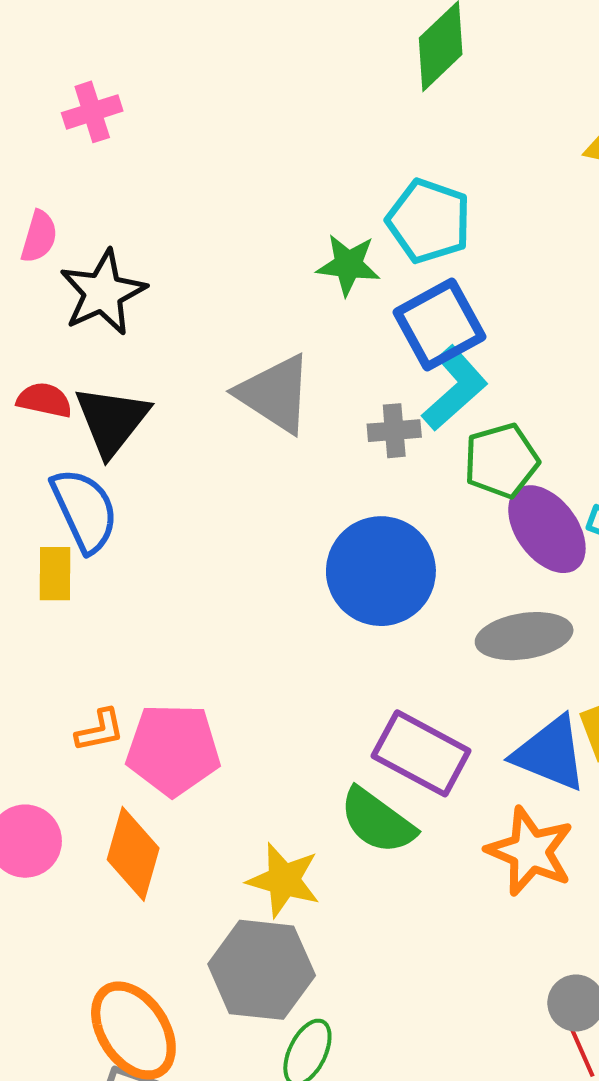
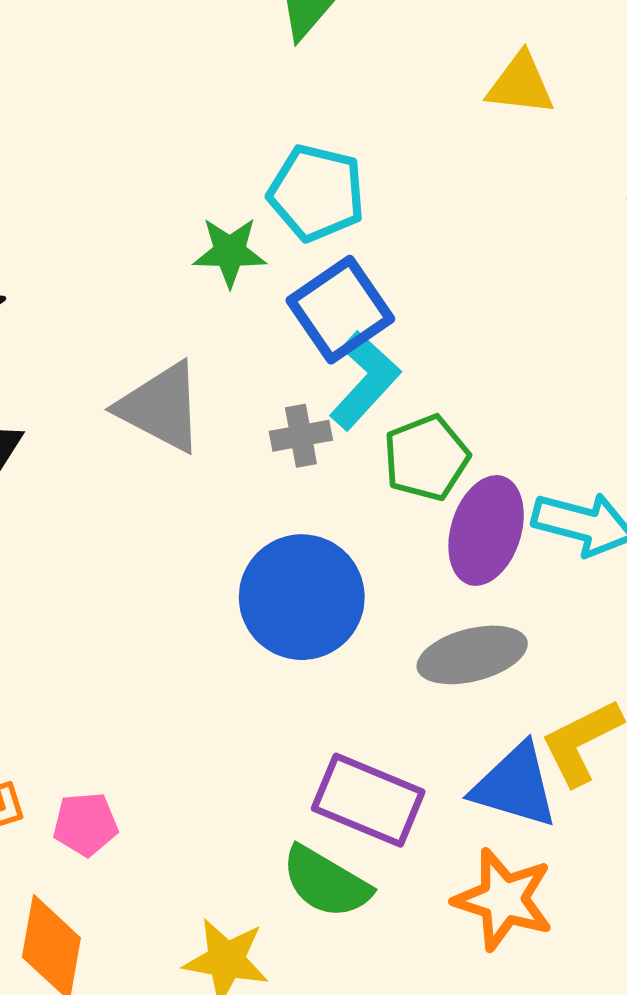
purple ellipse: (547, 529) -> (486, 530), turned 60
pink pentagon: (173, 750) -> (85, 824), size x0.6

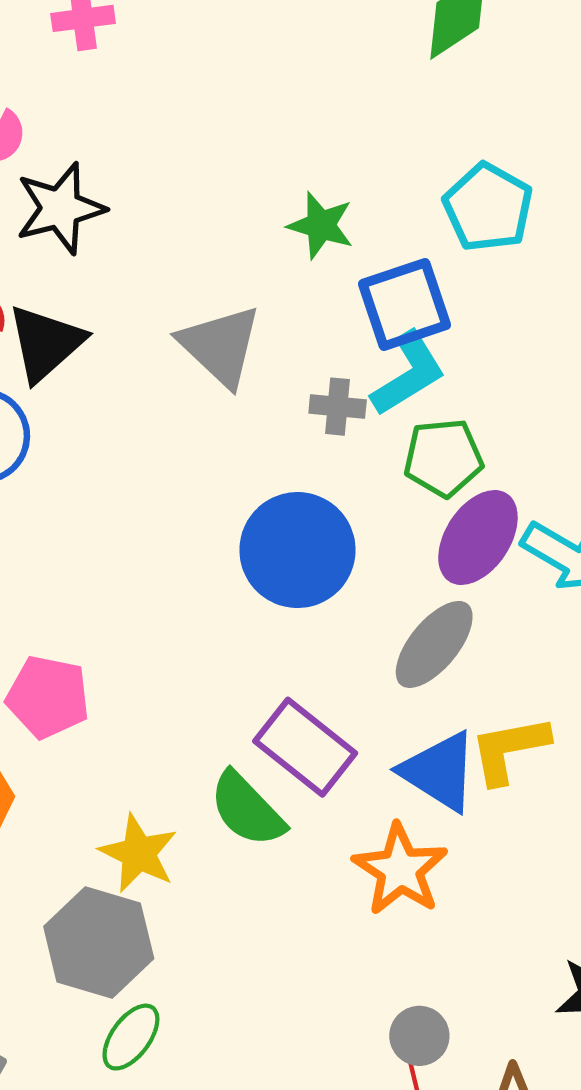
cyan pentagon: (317, 193) -> (488, 207), moved
gray ellipse: (472, 655) -> (434, 644), turned -52
pink pentagon: (85, 824) -> (48, 697), size x1.4

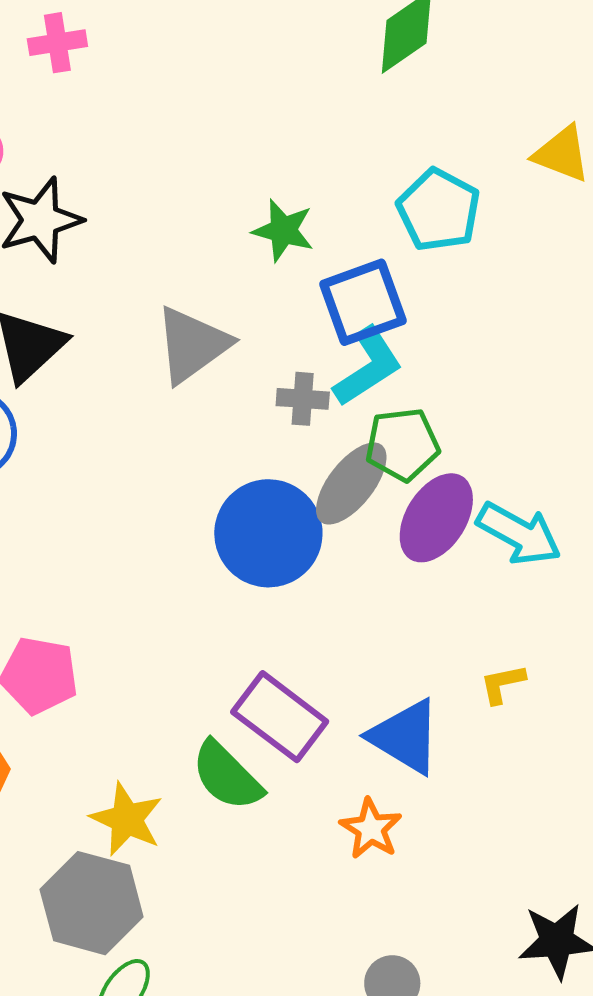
gray triangle: (220, 346) -> (192, 345), turned 42
gray ellipse: (434, 644) -> (351, 483), moved
yellow L-shape: (509, 749) -> (503, 684), moved, size x0.6
orange star: (400, 869) -> (371, 829), size x0.7

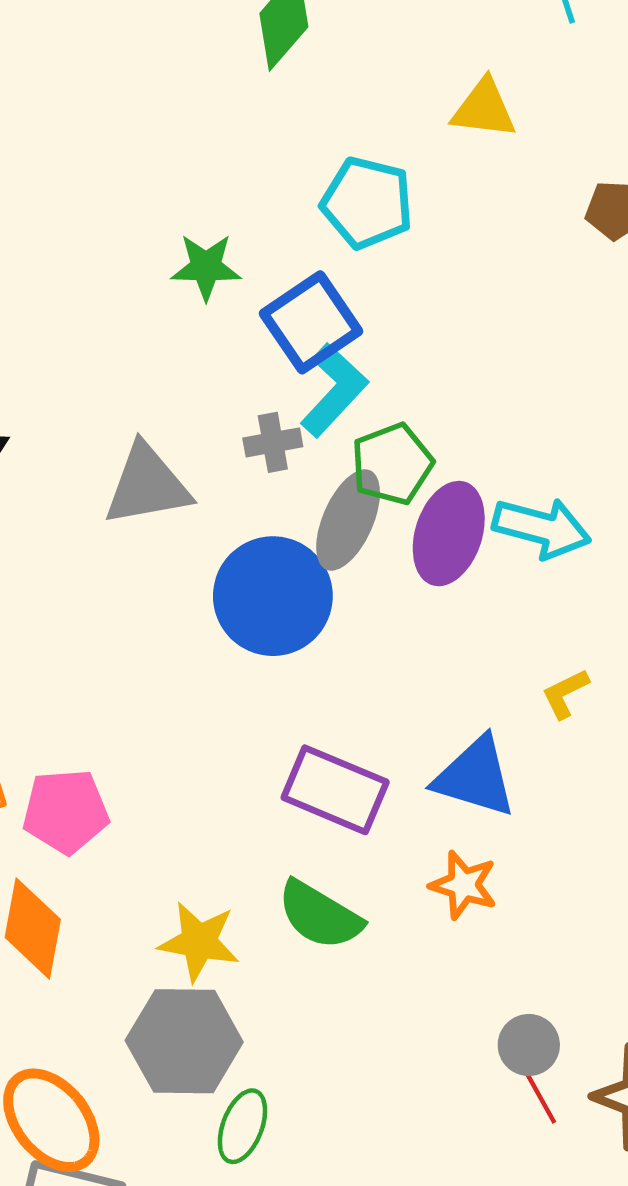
gray triangle: (192, 345) -> (147, 485), moved, turned 40
green semicircle: (227, 776) -> (320, 915), moved

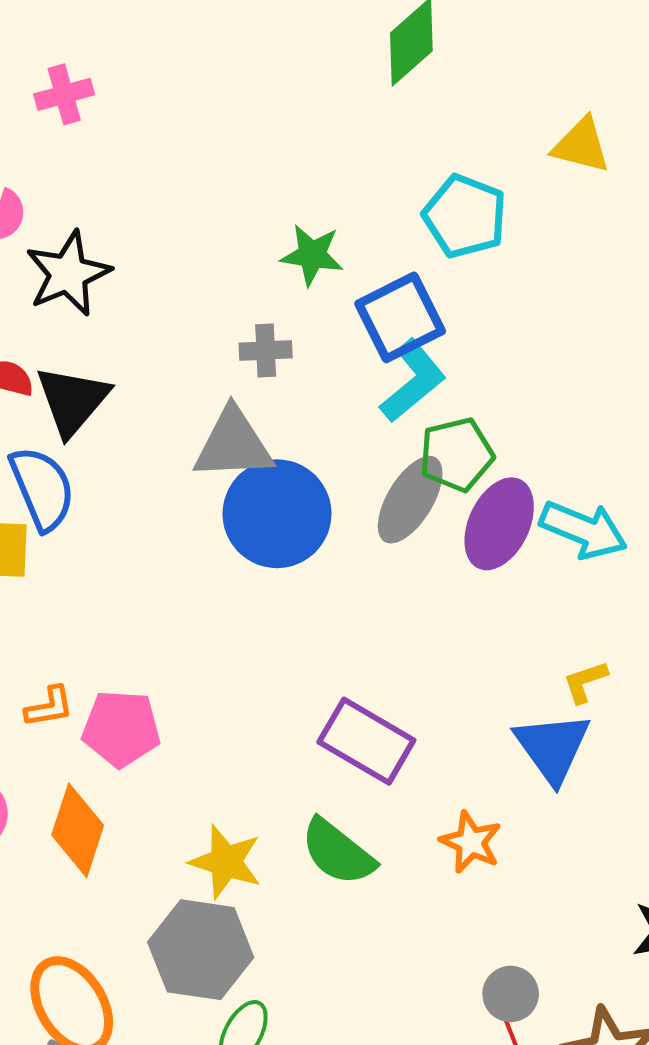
gray cross: (273, 442) -> (266, 350), moved
blue circle: (273, 596) -> (277, 514), moved
blue triangle: (475, 777) -> (552, 747), moved, turned 30

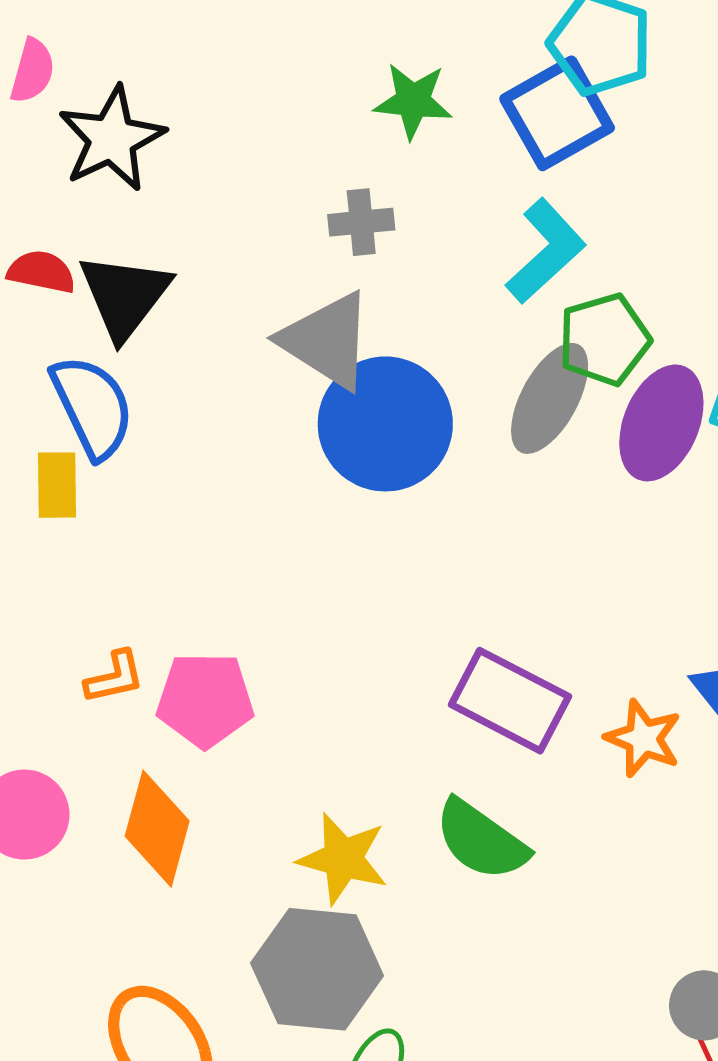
blue square: (400, 317) -> (557, 113), moved
gray triangle: (233, 444) -> (327, 341), turned 38
orange star: (471, 842) -> (643, 738), moved

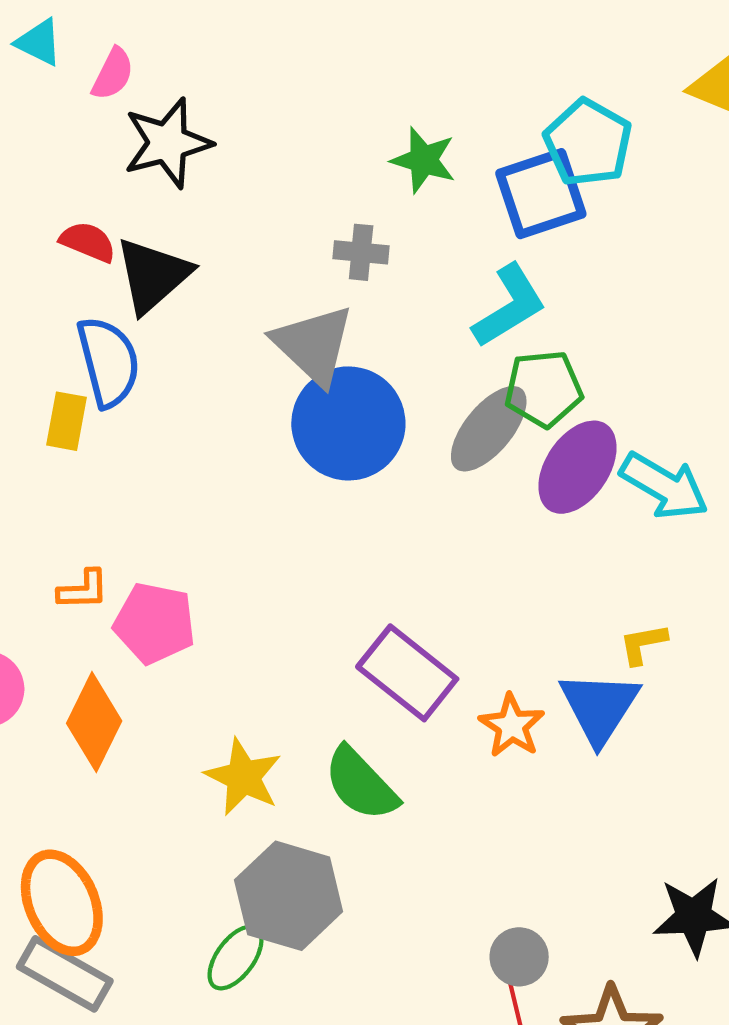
gray hexagon: (317, 969) -> (289, 896), moved

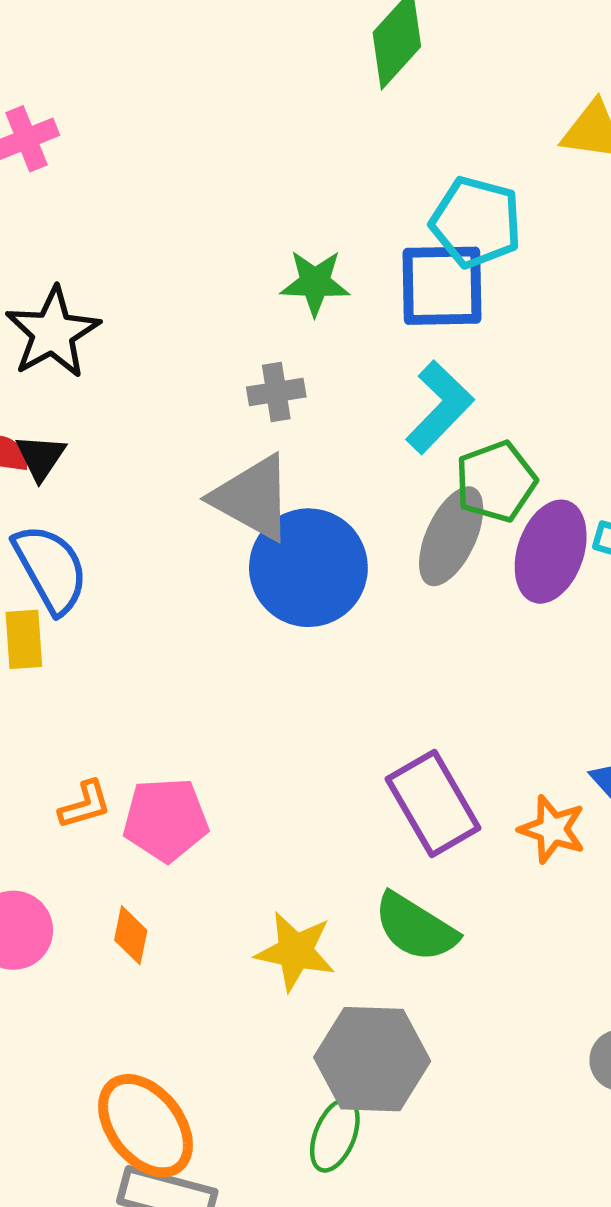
blue square: (541, 194) -> (442, 286), turned 32
black triangle: (153, 275) -> (41, 457), moved, size x0.6
purple rectangle: (407, 673) -> (433, 803), turned 36
orange diamond: (94, 722) -> (131, 935), size x0.6

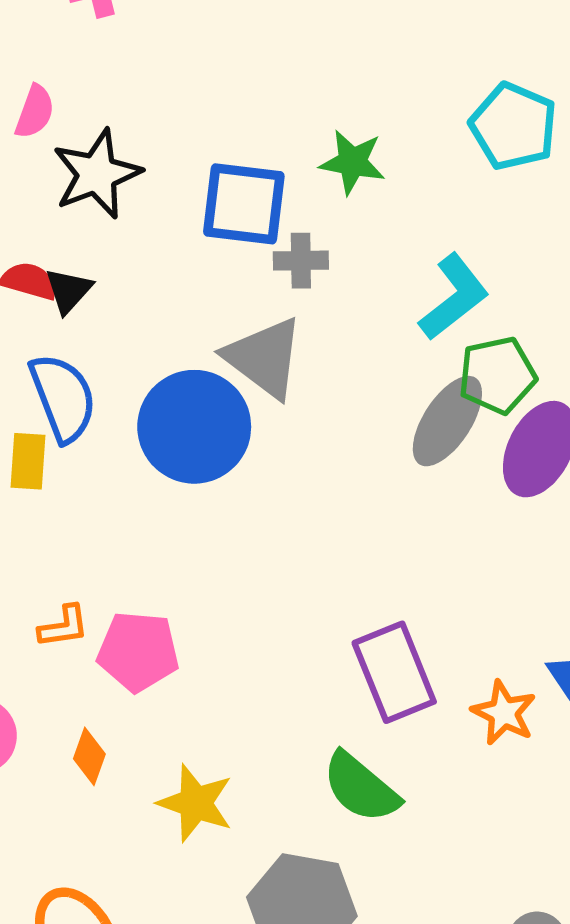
blue square: (442, 286) -> (244, 204), moved
blue circle: (308, 568) -> (194, 427), moved
yellow star: (295, 951) -> (196, 803), moved

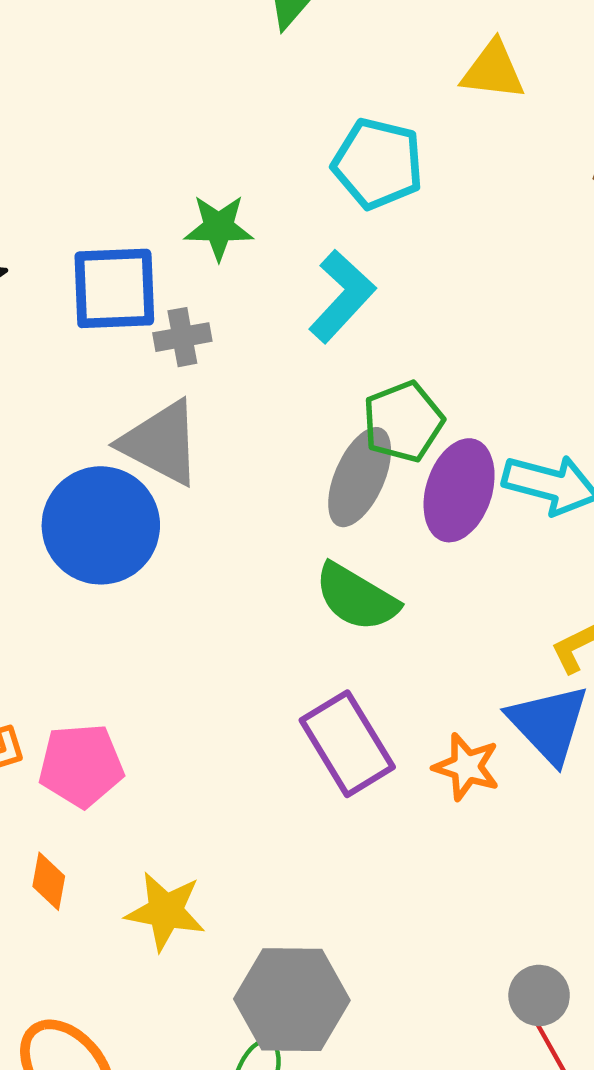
cyan L-shape: (454, 297) -> (342, 296), moved
green semicircle: (361, 787) -> (356, 597), moved

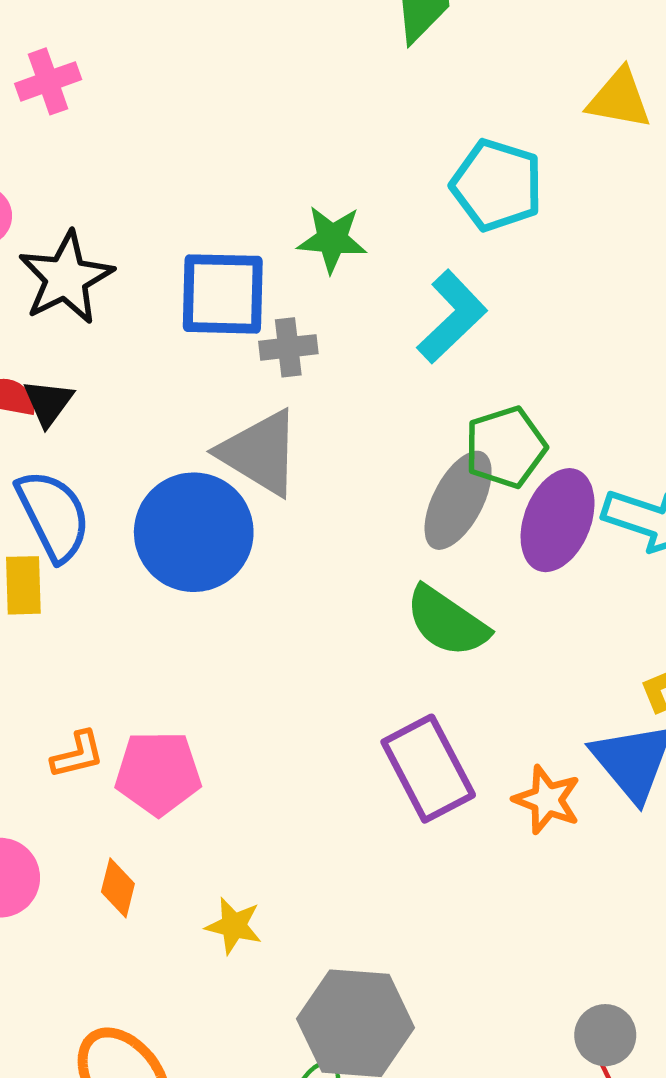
yellow star: (165, 911) -> (234, 926), size x0.7

